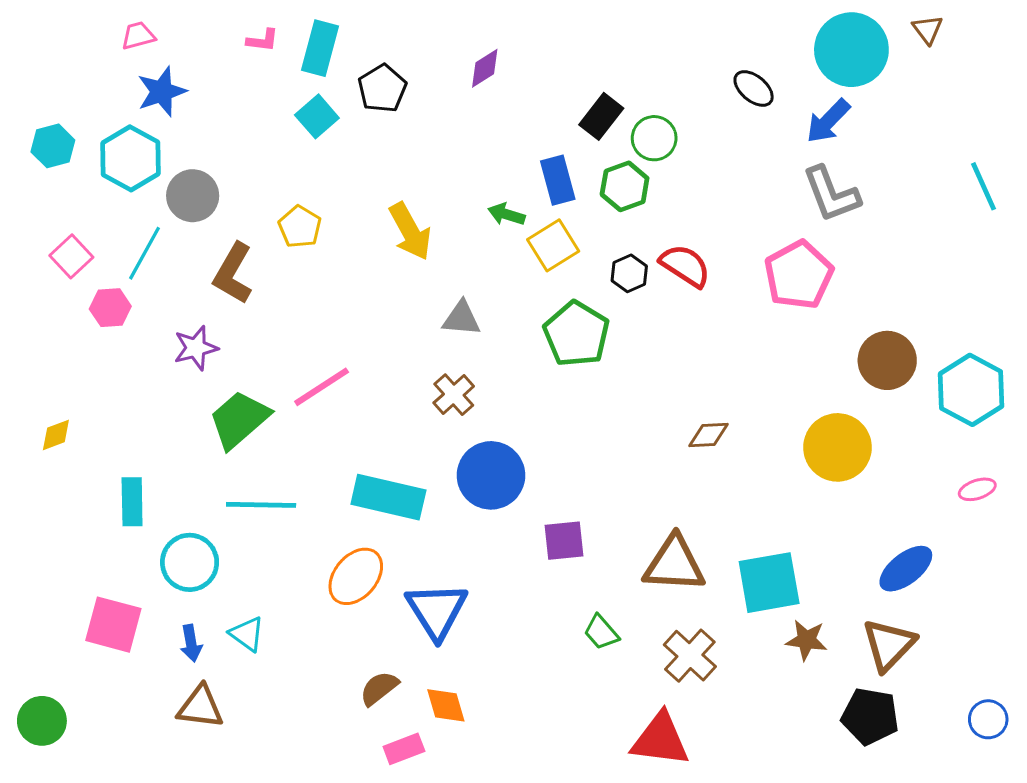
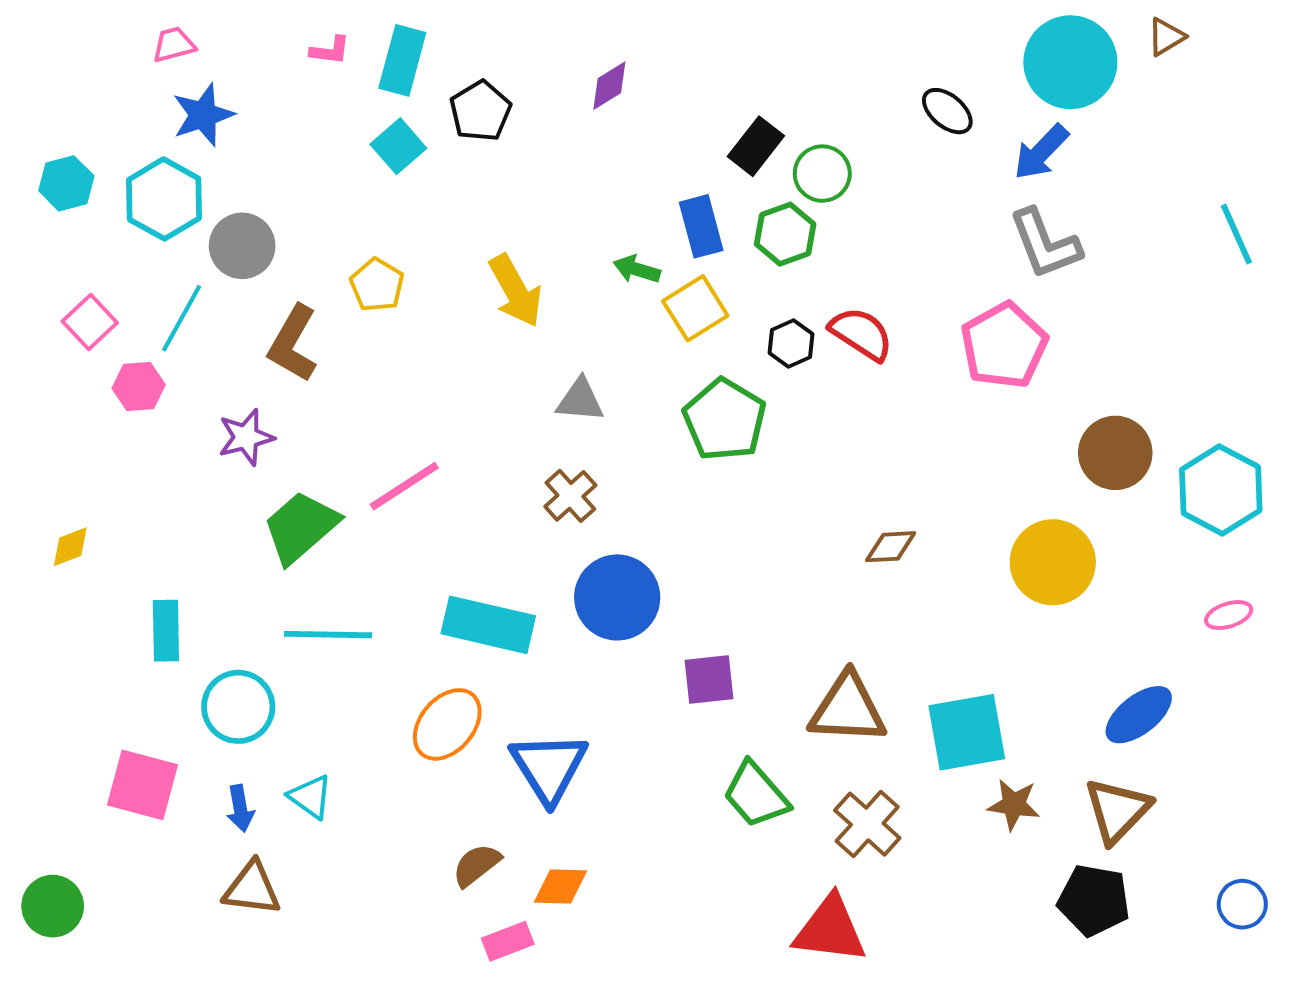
brown triangle: (928, 29) -> (1166, 37), turned 36
green trapezoid: (601, 632) -> (756, 795), size x1.5
orange diamond: (446, 705) -> (561, 887), turned -72

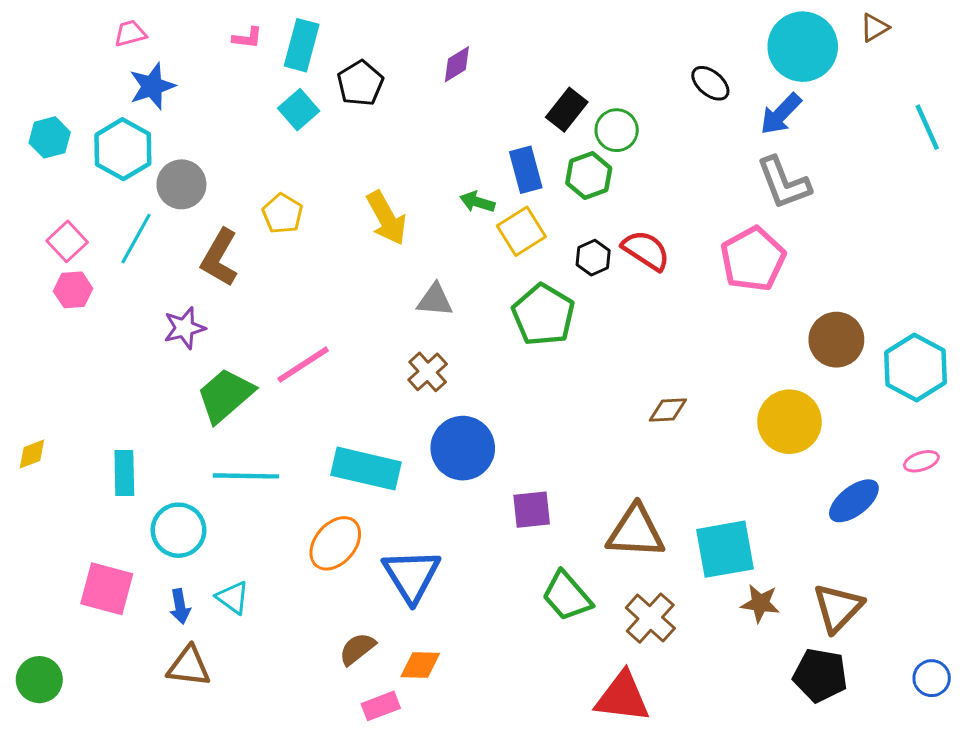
cyan line: (1236, 234) -> (927, 127), moved
pink hexagon: (139, 386) -> (73, 290), moved
yellow diamond: (70, 547) -> (32, 454), moved
blue ellipse: (1139, 715) -> (854, 501), moved

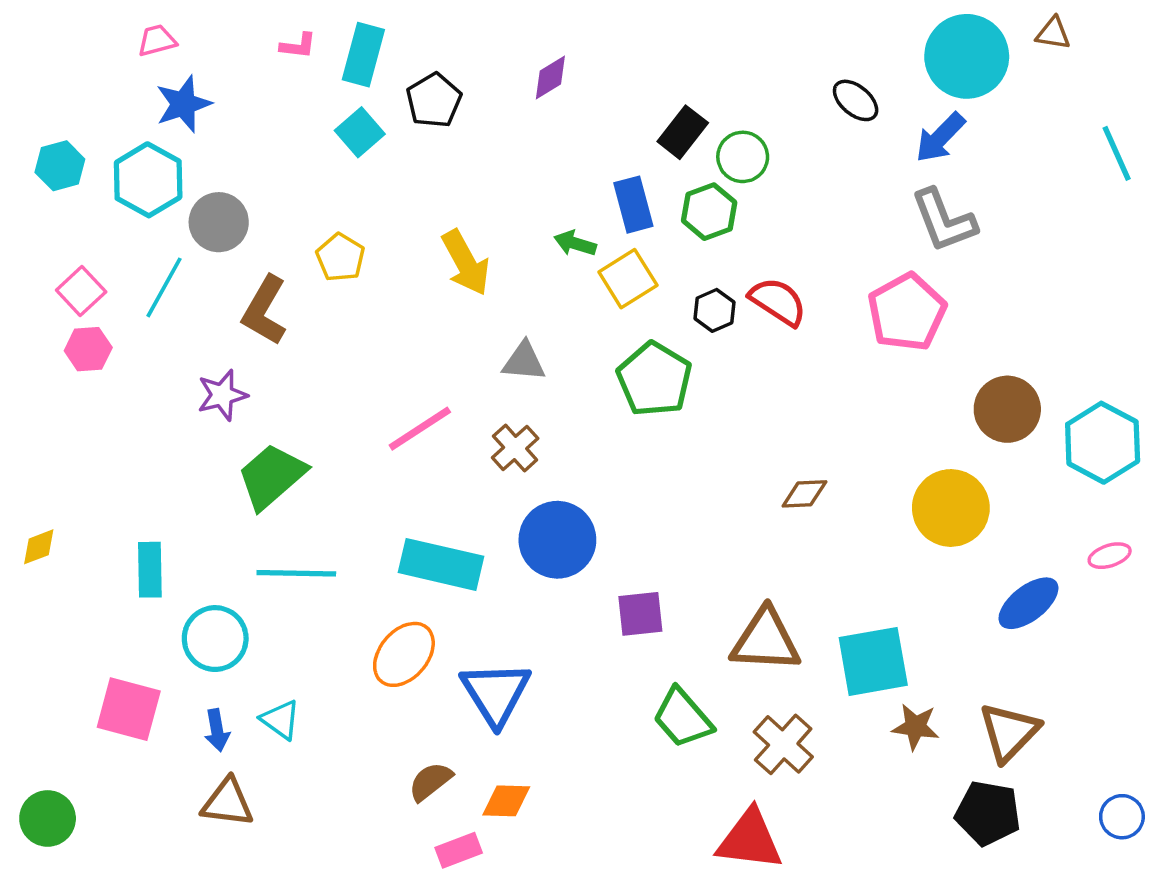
brown triangle: (874, 28) -> (1053, 33), turned 40
pink line: (303, 365) -> (420, 429), moved

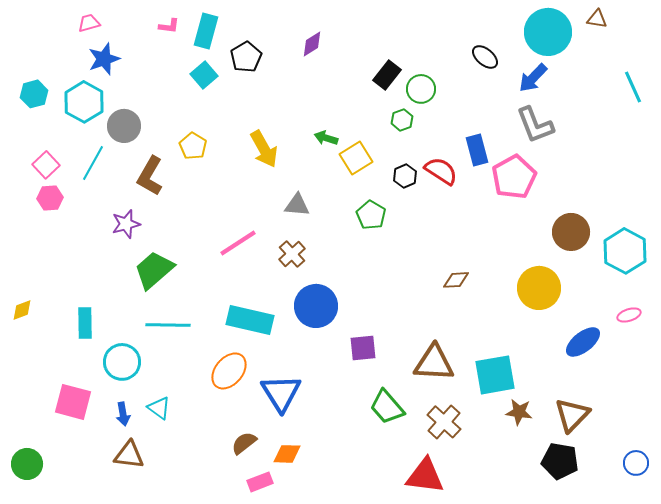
blue rectangle: (633, 205) -> (477, 150), moved
green hexagon: (709, 212) -> (402, 120), size x0.7
green pentagon: (654, 379) -> (371, 215), size x0.7

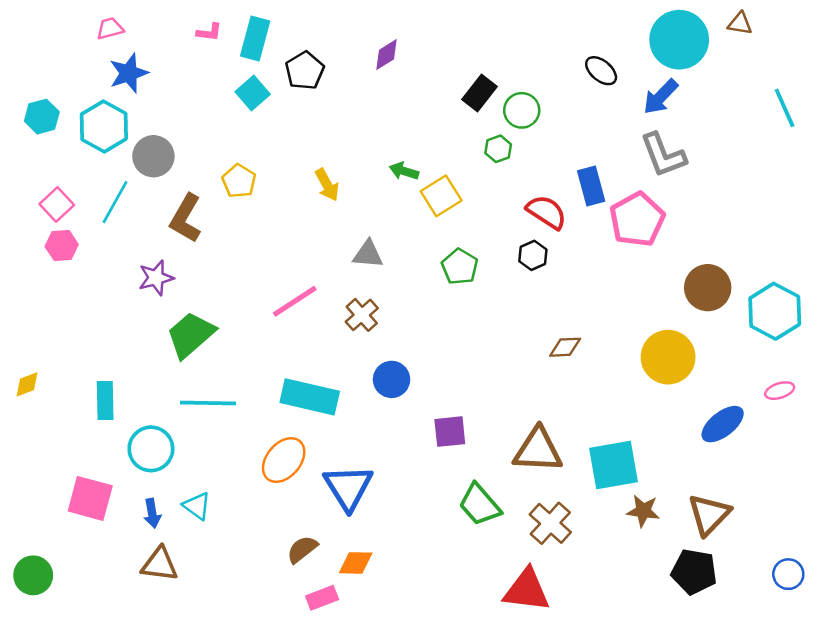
yellow arrow: (264, 149) -> (327, 185), size x0.7
black hexagon: (405, 176) -> (533, 255), moved
blue circle: (316, 306) -> (392, 379), size x0.7

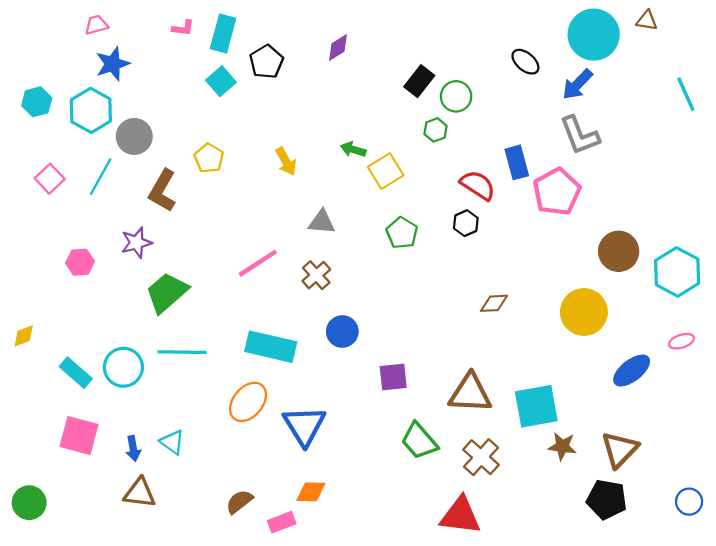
pink hexagon: (62, 246) -> (80, 262), moved
cyan rectangle: (105, 401) -> (76, 373), moved, turned -48
cyan circle: (151, 449) -> (123, 367), moved
brown semicircle: (302, 549) -> (239, 502), moved

